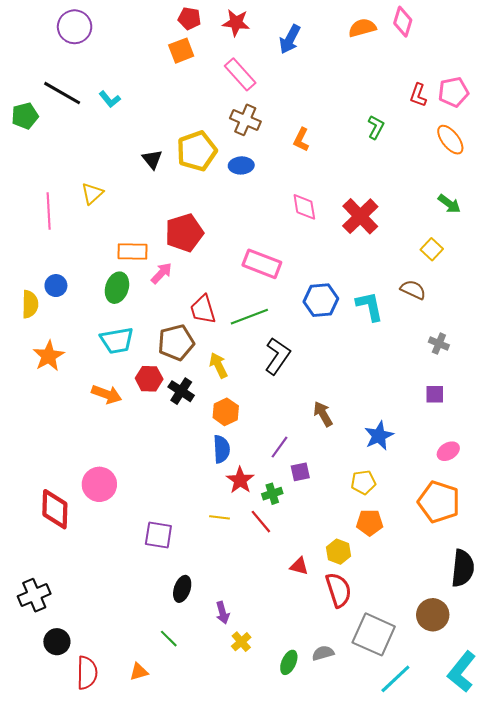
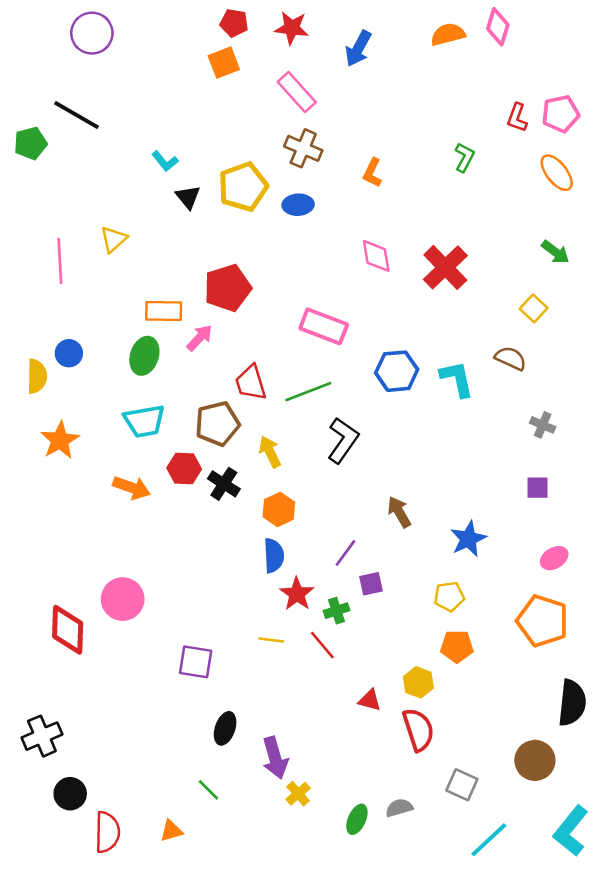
cyan L-shape: (110, 99) -> (165, 161), moved
purple arrow: (223, 613) -> (275, 758), size x1.5
gray square: (374, 634) -> (462, 785), size x0.6

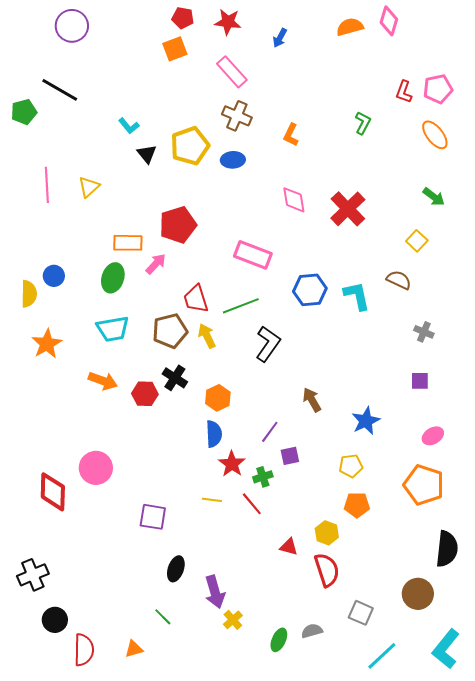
blue arrow: (358, 48) -> (280, 38), size x0.7
pink line: (60, 261) -> (47, 185), moved
yellow arrow: (270, 452) -> (207, 336), moved
red hexagon: (184, 468) -> (145, 394), moved

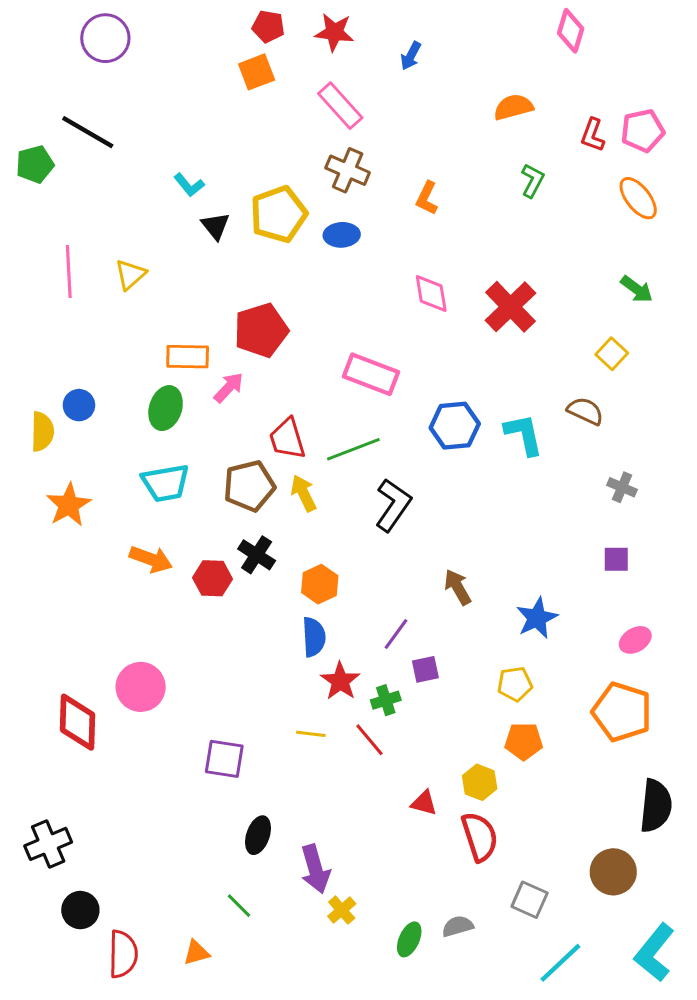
orange semicircle: (350, 27) -> (513, 107), moved

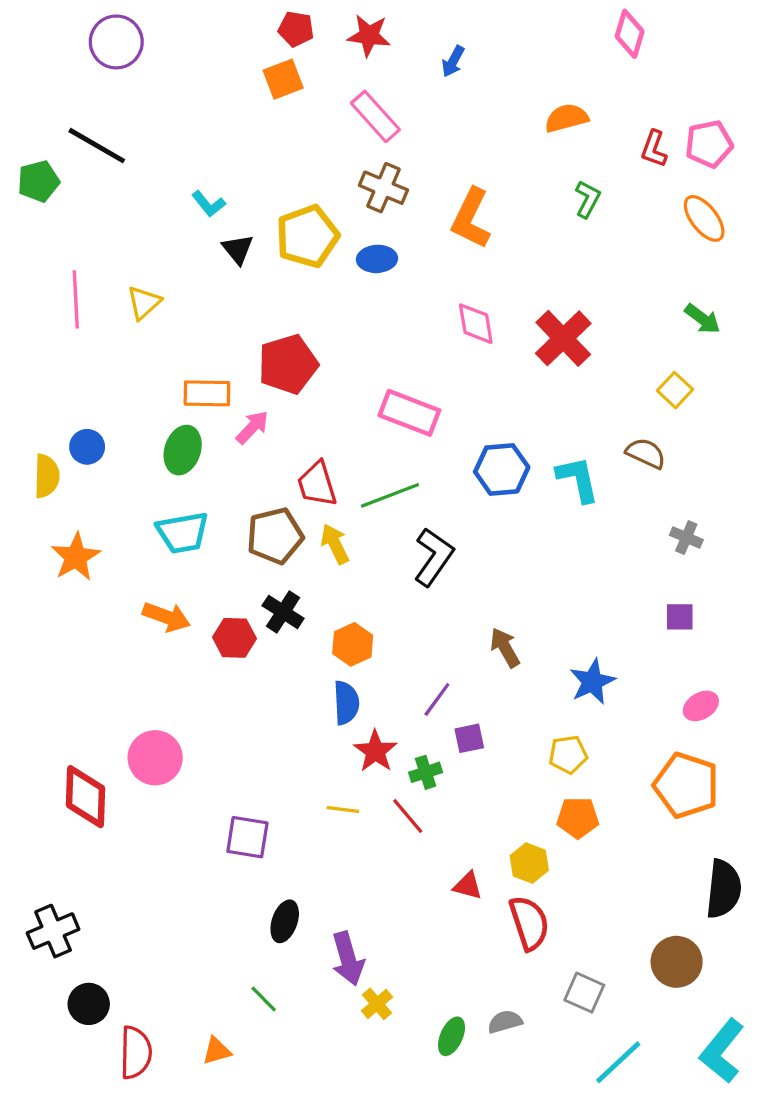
orange L-shape: (427, 198) -> (471, 218), size x1.6

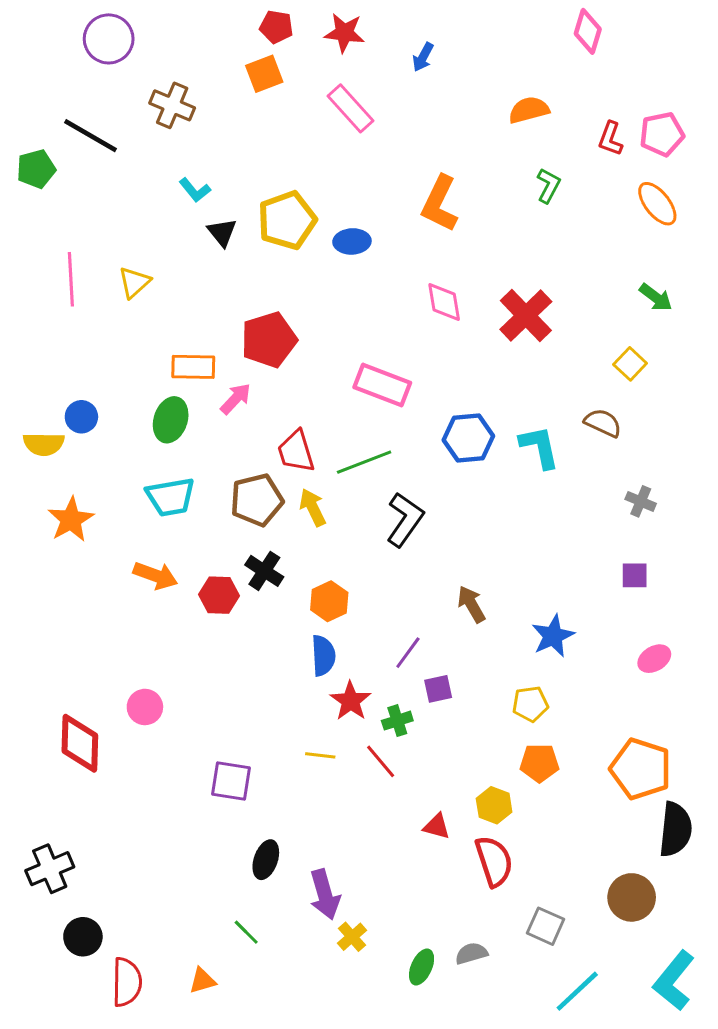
brown cross: (383, 188) -> (172, 105), moved
yellow semicircle: (47, 476) -> (44, 444), turned 90
pink circle: (155, 758) -> (145, 707), size x0.7
orange pentagon: (686, 785) -> (641, 769), moved

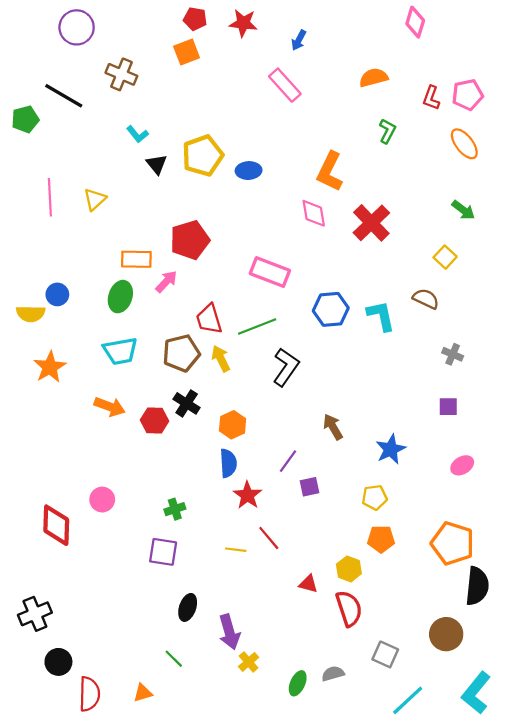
pink rectangle: (350, 108) -> (285, 85), moved
orange L-shape: (440, 204) -> (330, 172), moved
green cross: (397, 721) -> (175, 509), moved
yellow line: (320, 755) -> (236, 550), moved

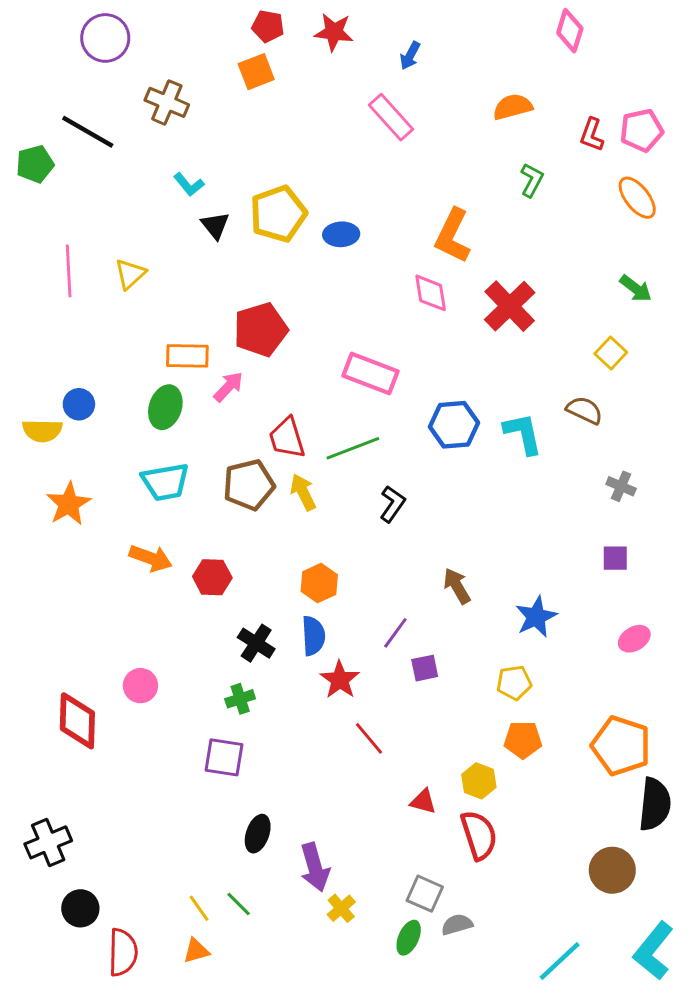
black L-shape: (286, 367) -> (392, 504), size x0.7
black cross: (187, 403) -> (256, 643), moved
yellow line: (236, 550) -> (199, 908), moved, turned 48
gray square: (385, 654) -> (425, 894), moved

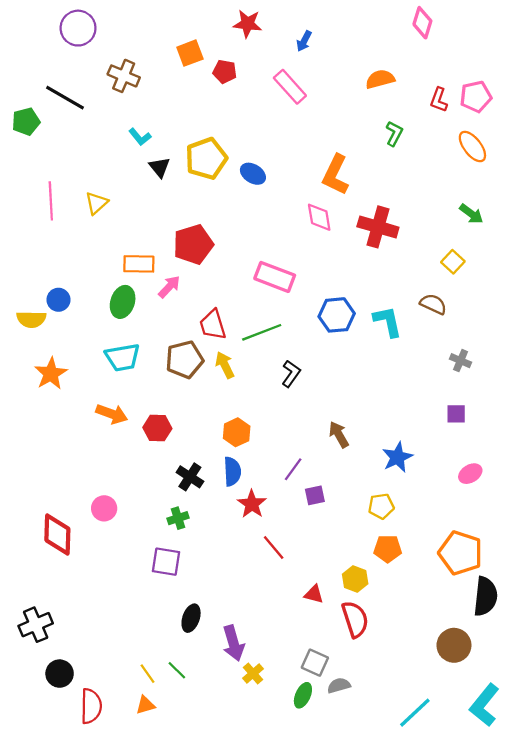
red pentagon: (268, 26) -> (225, 72), moved
blue ellipse: (341, 234) -> (253, 174), turned 35
red cross: (510, 306) -> (378, 227), turned -30

